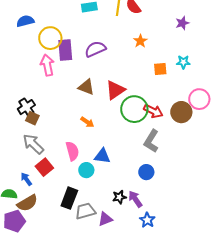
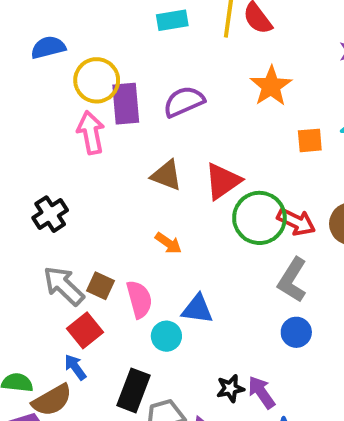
orange star: (140, 41) -> (271, 86), size x1.5
brown square: (32, 118) -> (101, 286), moved
blue circle: (146, 172) -> (296, 332), moved
blue arrow: (26, 179) -> (75, 367), moved

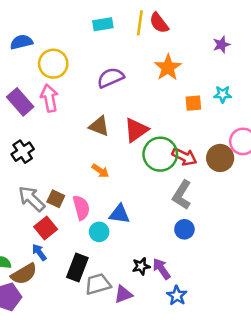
purple rectangle: (126, 104) -> (20, 102), moved, turned -36

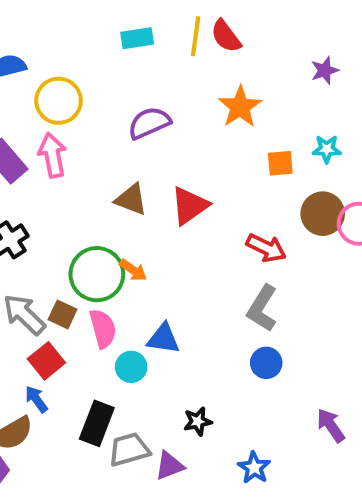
green circle: (160, 154) -> (97, 274), moved
brown circle: (220, 158) -> (323, 214), moved
purple arrow: (162, 269) -> (331, 425), moved

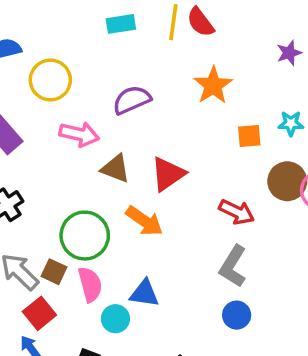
pink arrow: (52, 155) -> (79, 134), moved, turned 114
orange arrow: (133, 270) -> (144, 221), moved, size x1.5

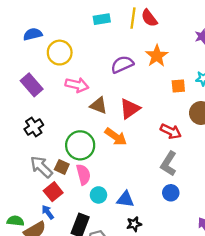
purple semicircle: (132, 100) -> (122, 64), moved
blue triangle: (144, 293) -> (125, 199), moved

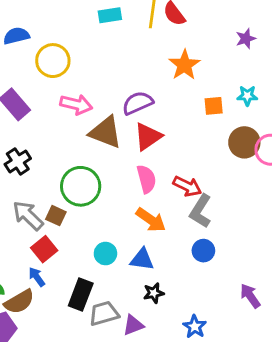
purple semicircle: (122, 64) -> (138, 103), moved
brown triangle: (98, 105) -> (105, 132), size x1.4
red arrow: (171, 131) -> (187, 186), moved
orange arrow: (116, 137) -> (151, 220), moved
pink semicircle: (83, 174) -> (146, 179), moved

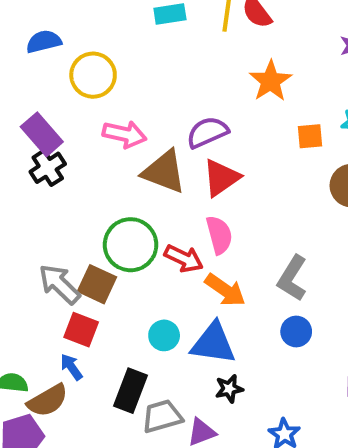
black cross: (18, 161) -> (48, 168), moved
red arrow: (187, 186) -> (184, 259), moved
brown square: (56, 216) -> (97, 284), size x1.4
red square: (44, 249) -> (81, 330), turned -30
blue triangle: (142, 259) -> (213, 343), size x1.4

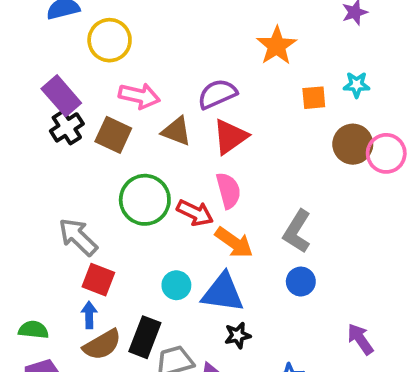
brown triangle: (164, 172) -> (176, 131), size x0.7
brown square: (97, 284) -> (113, 135), moved
blue arrow: (71, 367) -> (89, 315), turned 35
brown semicircle: (48, 401) -> (102, 345), moved

